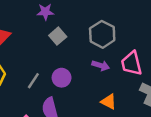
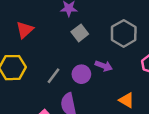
purple arrow: (101, 66) -> (104, 66), moved

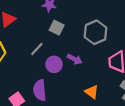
gray square: (80, 33) -> (57, 28), turned -32
gray line: (54, 76) -> (37, 49), moved

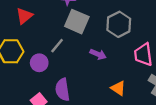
gray square: (57, 28) -> (77, 22), size x1.5
purple circle: (54, 64) -> (39, 63), moved

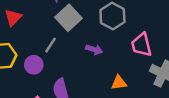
gray square: (77, 22) -> (68, 18), turned 30
orange triangle: (118, 88) -> (119, 83), turned -35

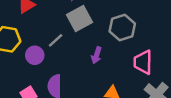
purple arrow: (94, 49) -> (96, 55), turned 77

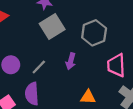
gray line: (56, 40) -> (39, 67), moved

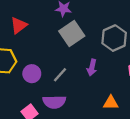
purple semicircle: (32, 94) -> (54, 102), turned -85

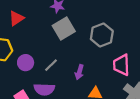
purple arrow: (92, 68) -> (79, 72), moved

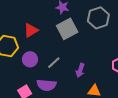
red triangle: (16, 18) -> (31, 30), moved
gray hexagon: (102, 35) -> (98, 18), moved

